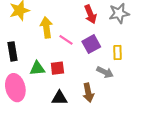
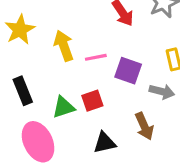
pink line: (66, 40) -> (96, 57), turned -32
purple square: (91, 44) -> (128, 71), moved, turned -30

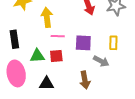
pink line: (96, 57) -> (58, 36), moved
purple square: (128, 71) -> (83, 43), turned -30
black triangle: (105, 143) -> (47, 84), moved

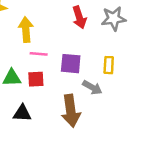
brown arrow: (85, 80) -> (71, 111), size x1.4

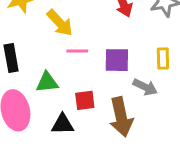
yellow arrow: (26, 30) -> (60, 23), turned 145
red square: (36, 79) -> (85, 100), moved

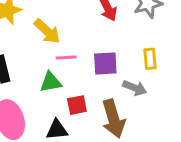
green triangle: (47, 82) -> (51, 82), moved

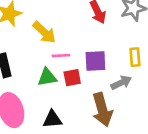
gray arrow: (135, 88) -> (121, 83), turned -48
red square: (77, 105) -> (72, 78), moved

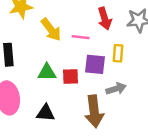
pink line: (61, 56) -> (81, 37), moved
yellow rectangle: (135, 57) -> (118, 53), moved

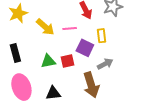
purple square: (95, 64) -> (85, 48), turned 30

